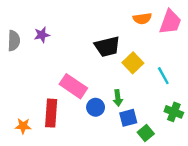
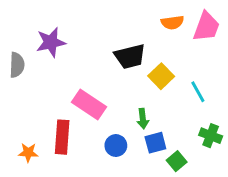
purple star: (42, 35) -> (51, 42), size x1.5
gray semicircle: (14, 41) -> (17, 65), moved
blue circle: (96, 107) -> (116, 146), moved

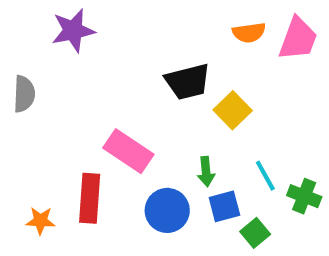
purple star: (51, 42) -> (73, 31), moved
cyan line: (198, 92) -> (265, 176), moved
blue circle: (116, 146) -> (167, 210), size x1.4

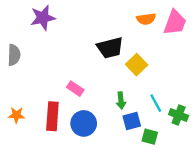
pink rectangle: (128, 151) -> (75, 89), size x0.6
blue circle: (167, 210) -> (84, 123), moved
orange star: (40, 221) -> (16, 115), moved
green square: (255, 233) -> (150, 137), turned -35

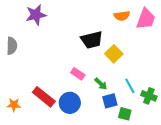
pink rectangle: (75, 89) -> (78, 74), moved
green arrow: (121, 101) -> (101, 84), turned -40
orange star: (16, 115) -> (14, 105), moved
red rectangle: (52, 116) -> (44, 97), turned -55

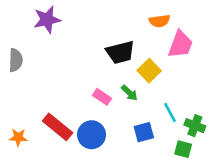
pink trapezoid: (146, 19) -> (180, 44), moved
green arrow: (101, 84) -> (129, 93), moved
green square: (125, 114) -> (183, 149), moved

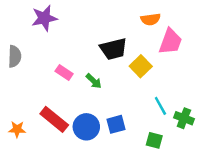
green arrow: (129, 93) -> (94, 81), moved
pink rectangle: (102, 97) -> (64, 72), moved
blue square: (144, 132) -> (116, 124), moved
green square: (183, 149) -> (154, 140), moved

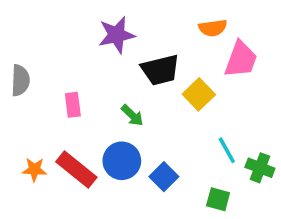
purple star: (44, 18) -> (117, 35), moved
pink rectangle: (64, 72) -> (73, 105), moved, turned 49
blue square: (116, 124) -> (164, 177), turned -30
blue circle: (86, 127) -> (122, 161), moved
orange star: (17, 129) -> (34, 170), moved

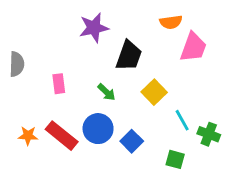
black trapezoid: (160, 70) -> (129, 56), turned -56
yellow square: (199, 94) -> (154, 92), moved

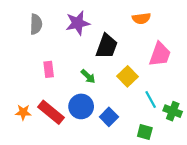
pink trapezoid: (193, 47) -> (160, 54), moved
gray semicircle: (17, 64) -> (36, 24), moved

